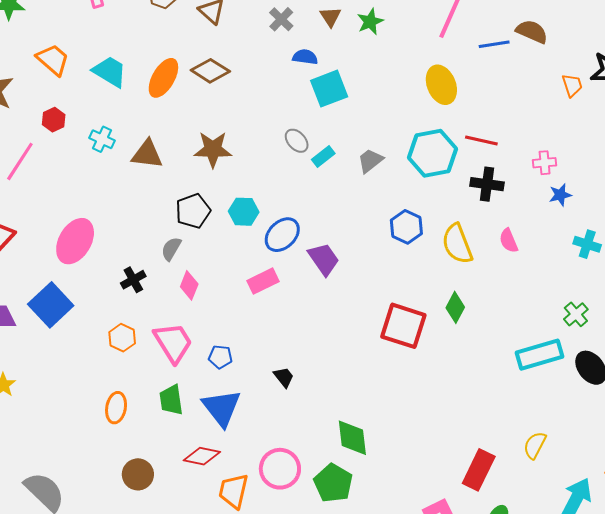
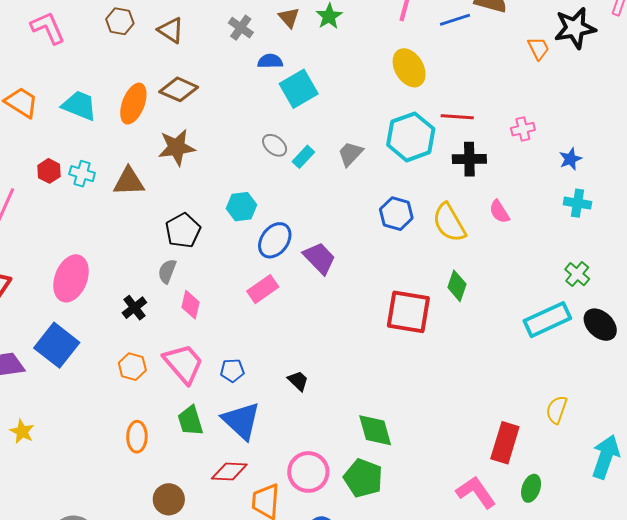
red hexagon: (54, 120) -> (49, 171), moved
brown star: (213, 149) -> (177, 147), moved
blue star: (560, 195) -> (570, 159), moved
cyan hexagon: (244, 212) -> (241, 207), moved

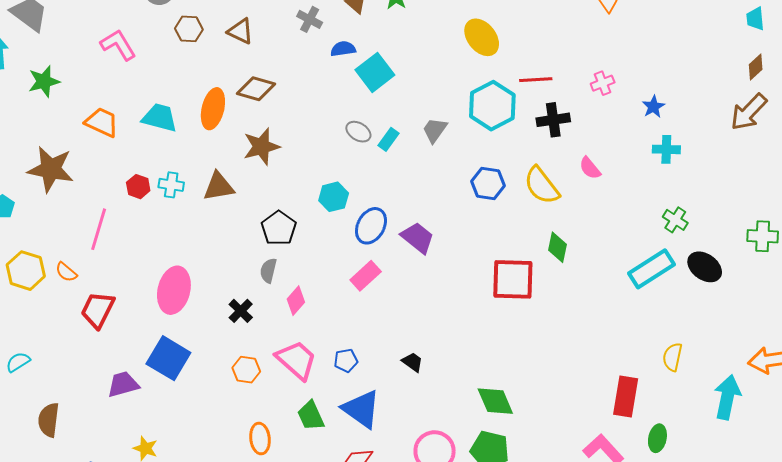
pink diamond: (191, 305) -> (296, 301), turned 36

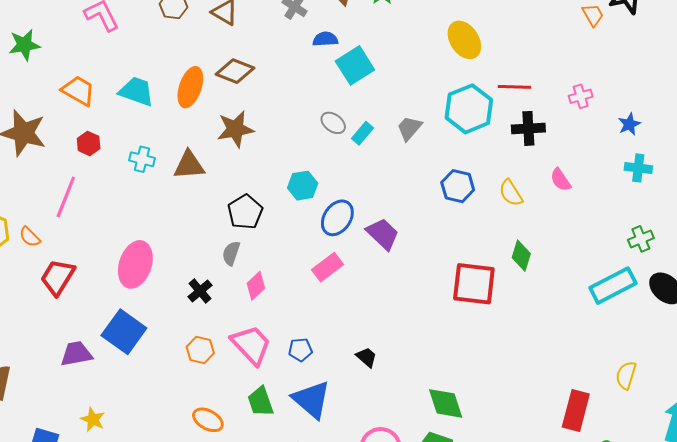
yellow semicircle: (542, 186) -> (511, 193), size x0.7
red hexagon: (138, 187) -> (89, 143), moved
green cross: (675, 220) -> (641, 239), turned 30
orange ellipse: (260, 439) -> (208, 420), turned -60

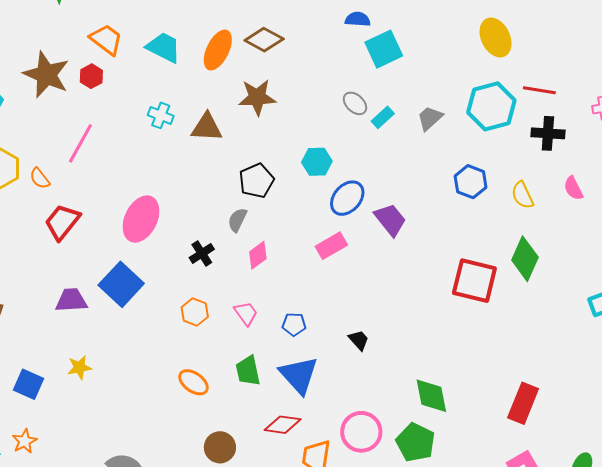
red hexagon: (89, 143) -> (91, 76), moved
green diamond: (521, 256) -> (525, 259), size x1.4
pink trapezoid: (251, 345) -> (246, 313), size x0.6
red rectangle: (576, 410) -> (523, 403), moved
yellow star: (93, 419) -> (79, 367), turned 30

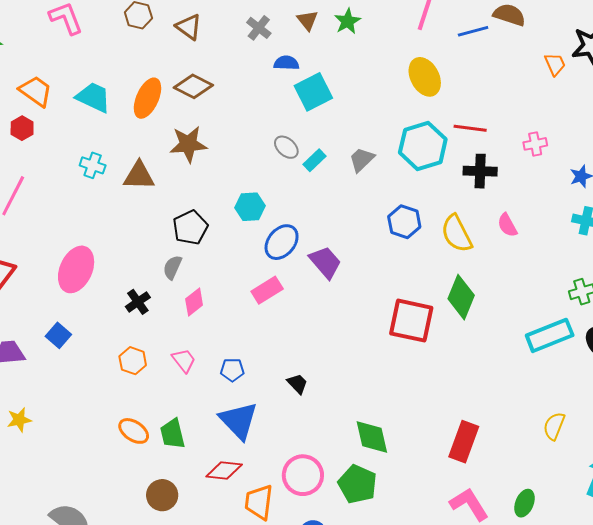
yellow semicircle: (522, 195) -> (457, 234), size x1.4
blue square: (121, 284) -> (58, 335), size x0.6
green trapezoid: (248, 371) -> (173, 434), moved

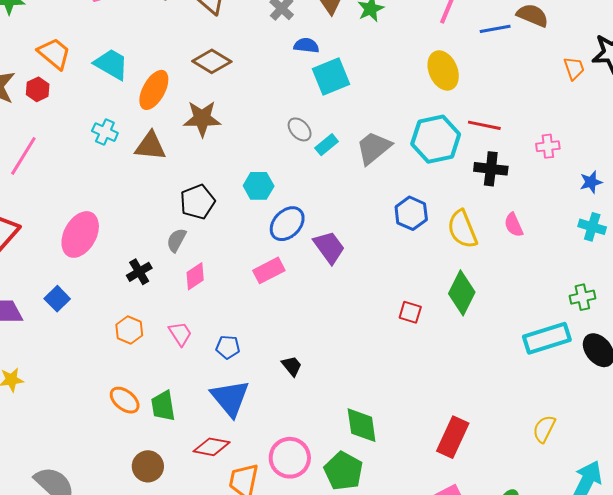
orange ellipse: (147, 98) -> (154, 90), moved
gray trapezoid: (362, 160) -> (374, 148), size x1.4
red square: (411, 321) -> (410, 312), size x0.5

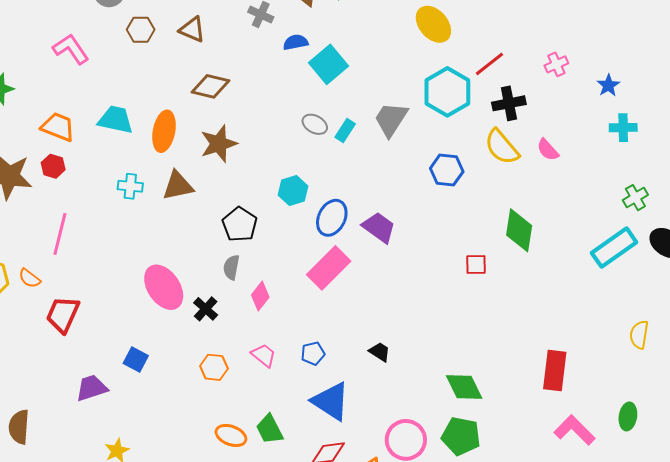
red line: (484, 125) -> (489, 64), turned -32
yellow semicircle: (462, 229) -> (502, 147), moved
pink ellipse: (80, 234) -> (164, 287), moved, turned -45
pink rectangle: (269, 270) -> (329, 268), size x1.4

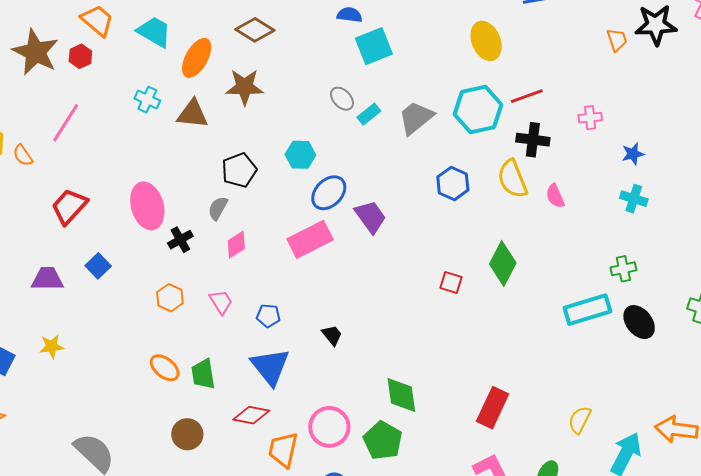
red trapezoid: (63, 315) -> (69, 206), moved
yellow semicircle: (639, 335) -> (580, 420), moved

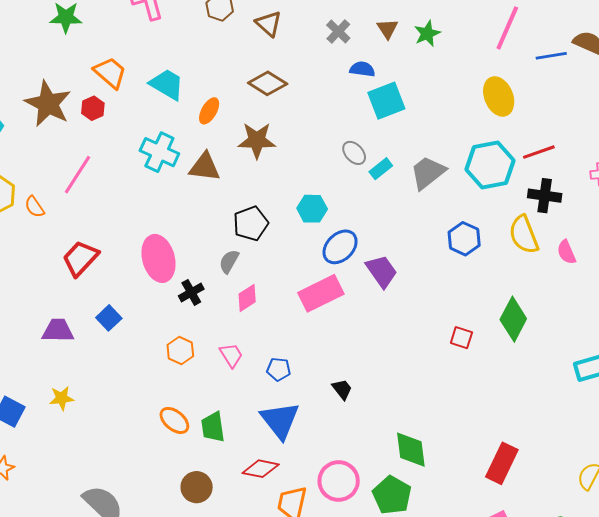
orange ellipse: (197, 58) -> (209, 111), size x0.7
cyan cross: (147, 100) -> (159, 152), size x1.5

